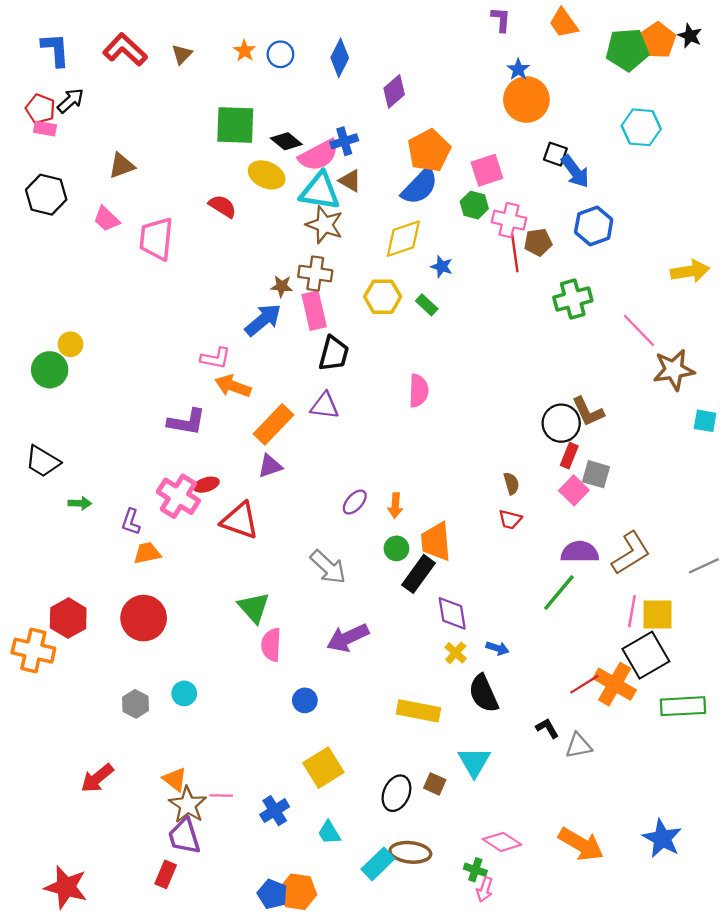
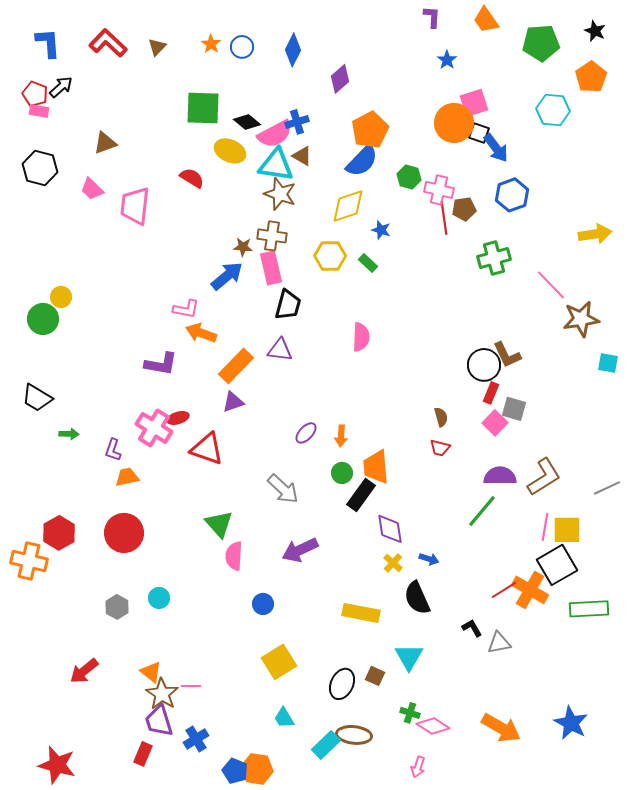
orange pentagon: (657, 40) -> (591, 77), moved
orange circle: (526, 100) -> (454, 123), moved
pink square: (487, 170) -> (474, 103), moved
blue cross: (275, 811) -> (196, 739), moved
green cross: (475, 870) -> (410, 713), moved

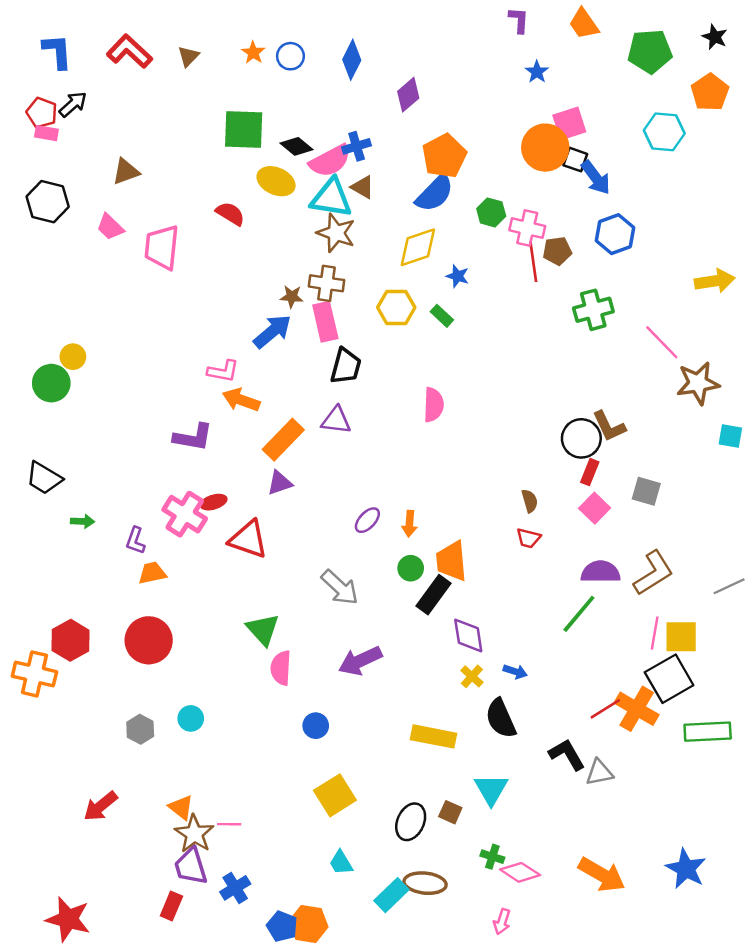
gray square: (514, 409) -> (646, 491), moved
black L-shape: (472, 628) -> (567, 754), size x1.5

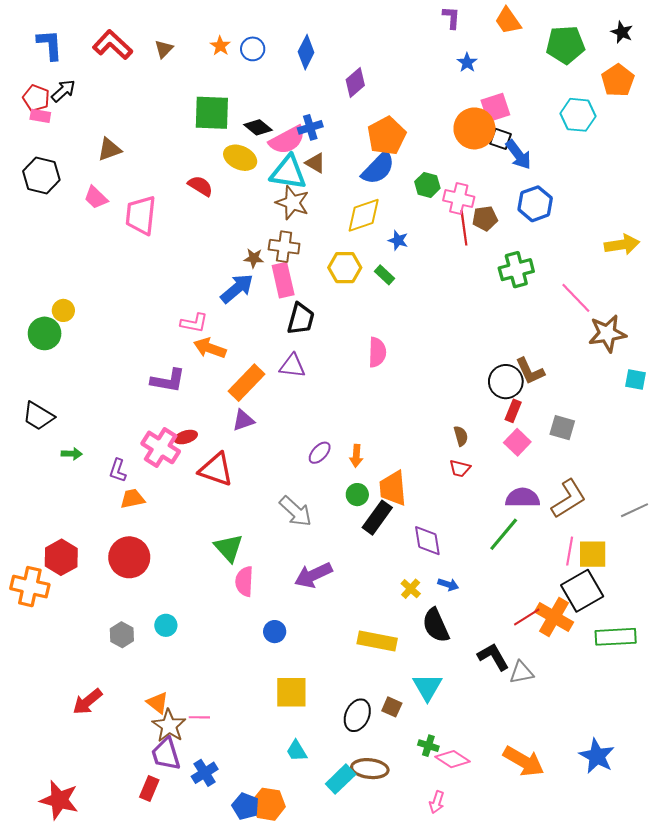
purple diamond: (468, 636) -> (427, 541), moved
yellow square: (335, 795) -> (291, 692), turned 32

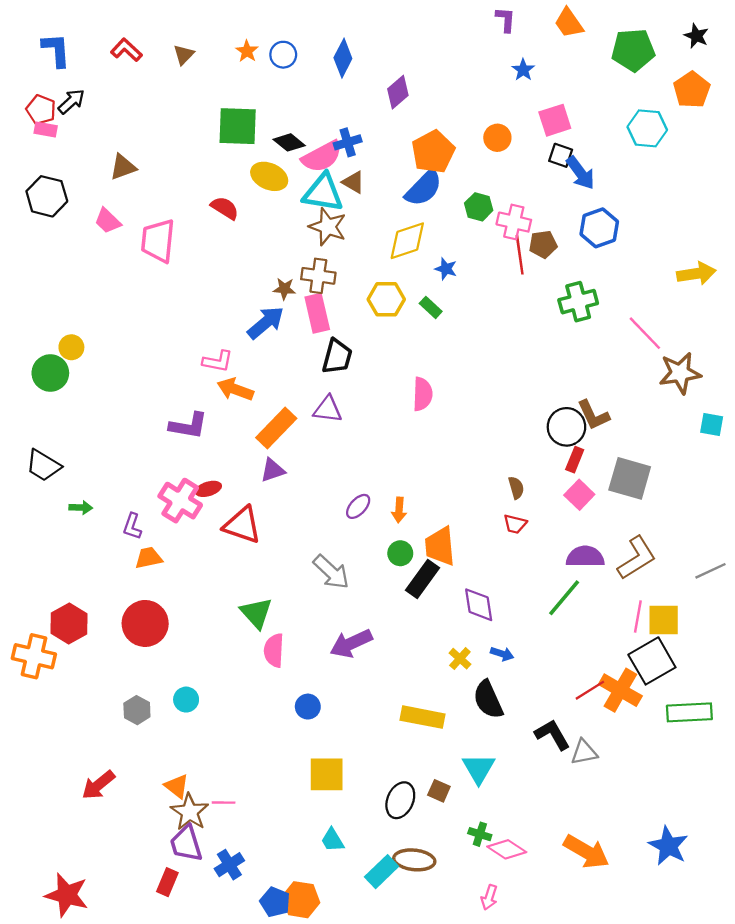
red L-shape: (113, 45) -> (126, 50), size x0.7
orange circle: (474, 128) -> (497, 138), moved, size x0.6
gray square: (562, 428) -> (630, 478), size x1.5

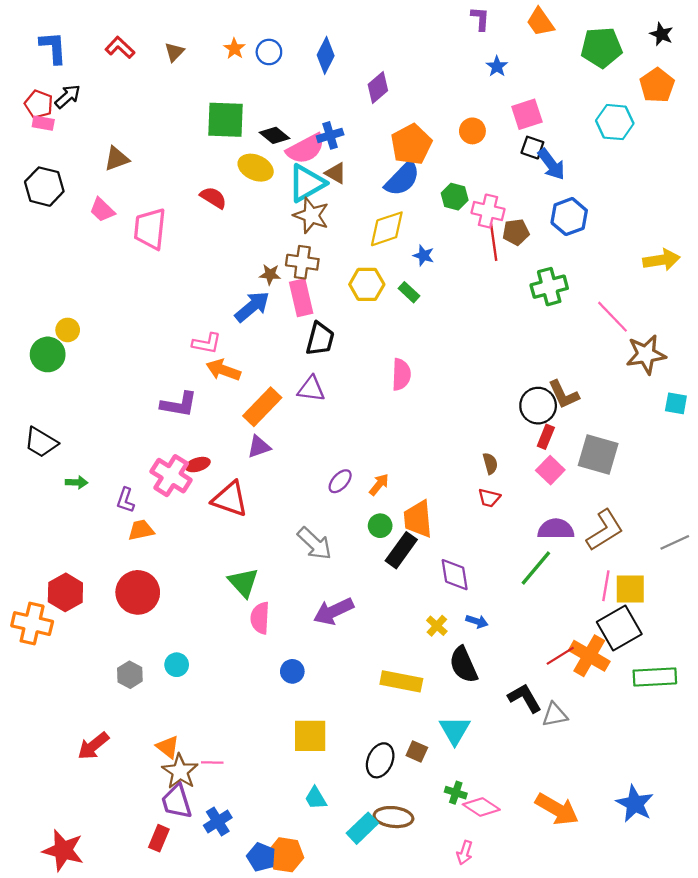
cyan triangle: (323, 193) -> (307, 183), turned -39
orange arrow: (399, 510) -> (379, 485), turned -145

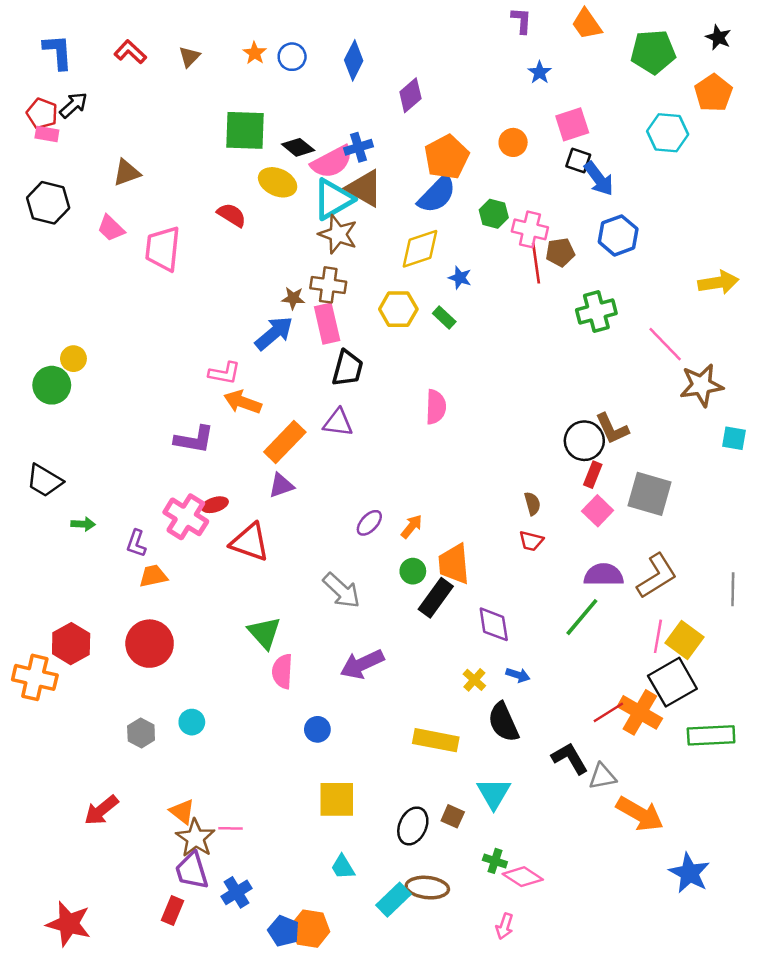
brown triangle: (336, 173) -> (365, 188), size x1.6
gray line: (675, 542) -> (733, 589), turned -64
yellow square: (630, 589) -> (685, 640), turned 36
orange arrow: (557, 809) -> (640, 814), moved

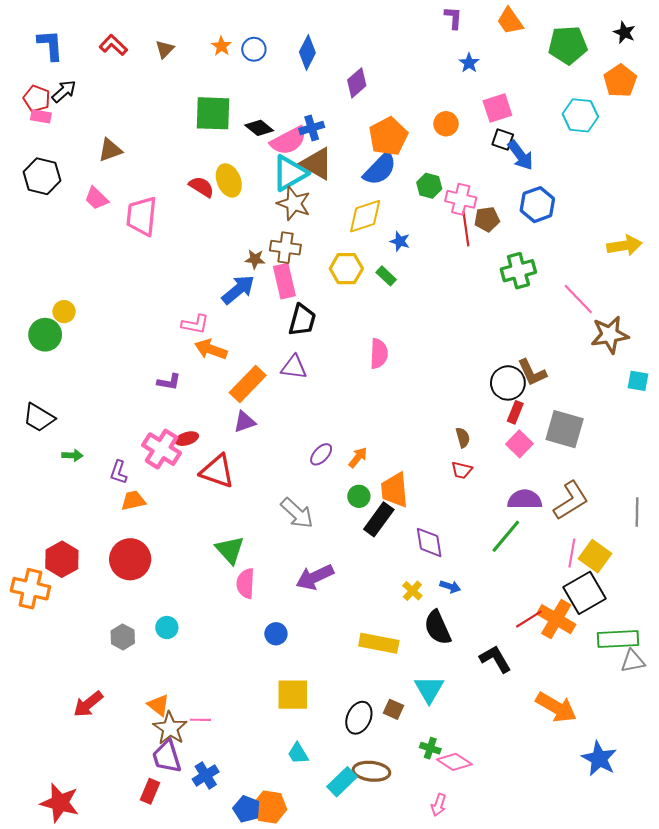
yellow ellipse: (278, 182) -> (229, 180), moved, turned 44
purple L-shape: (194, 440) -> (169, 382), size x0.7
gray triangle: (602, 776) -> (633, 661), moved

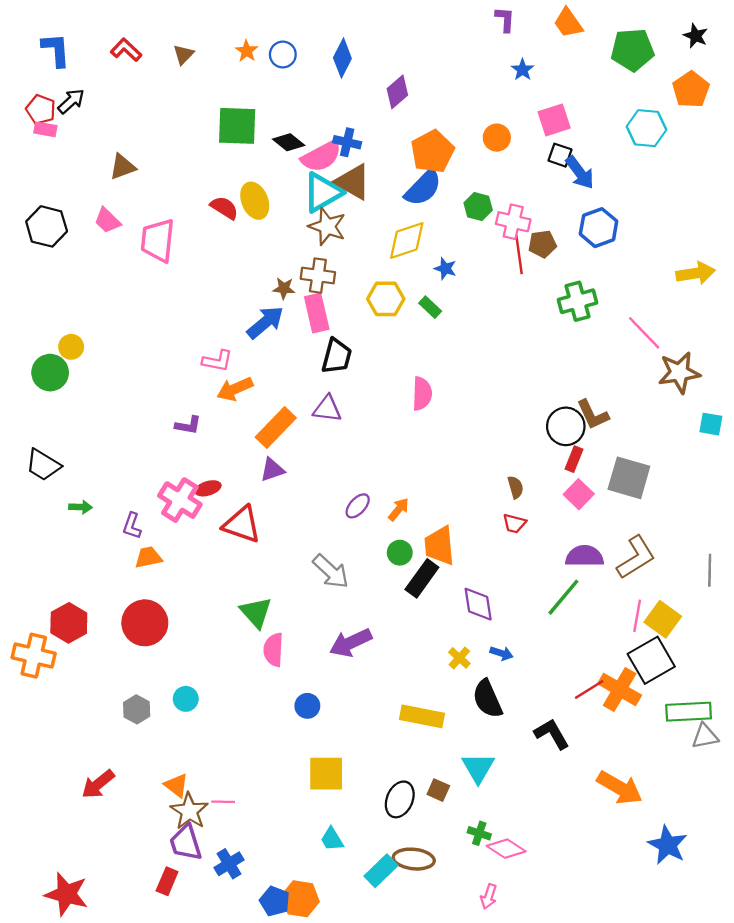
blue cross: (312, 128) -> (347, 142), turned 30
black hexagon: (42, 176) -> (47, 226), moved
orange arrow: (211, 349) -> (235, 389), turned -44

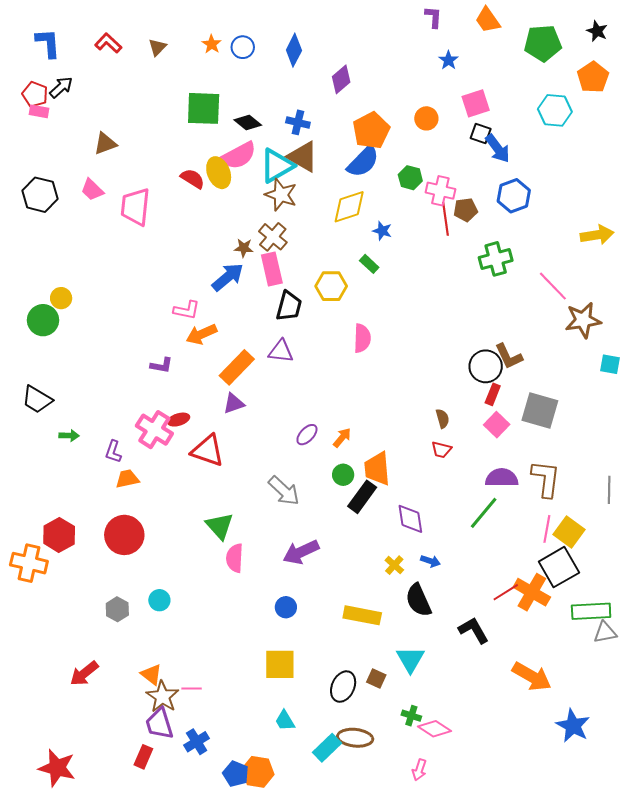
pink semicircle: (321, 156) -> (239, 156), moved
brown cross: (318, 276) -> (273, 237), turned 32
yellow hexagon: (386, 299) -> (331, 286), moved
brown L-shape: (636, 557) -> (546, 479), turned -51
blue circle: (307, 706) -> (286, 607), moved

